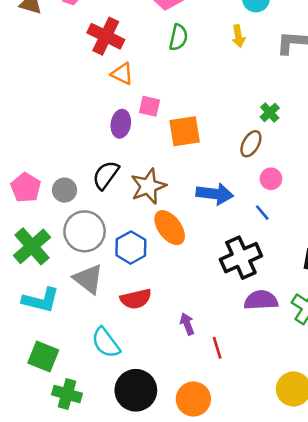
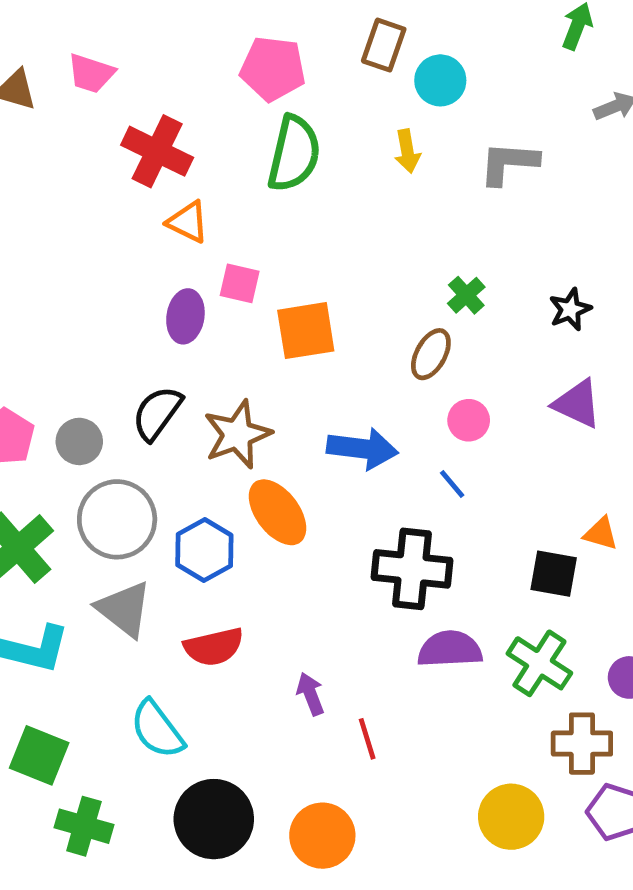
green semicircle: (178, 37) -> (294, 154), size x1.5
black cross: (241, 258) -> (412, 569), turned 30

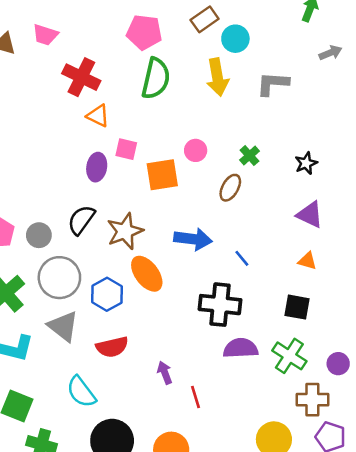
brown rectangle: (384, 45) -> (205, 19), turned 36
yellow arrow: (407, 151) -> (217, 77), size x1.6
pink circle: (469, 420) -> (196, 150), moved
orange triangle: (601, 534) -> (307, 261), moved

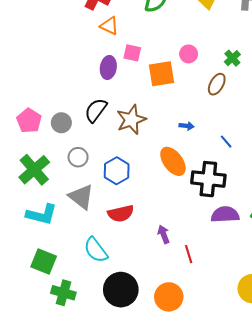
blue arrow: (193, 239) -> (186, 126), size x0.5
orange ellipse: (147, 274) -> (173, 161), moved
gray circle: (59, 278) -> (78, 157), size x0.6

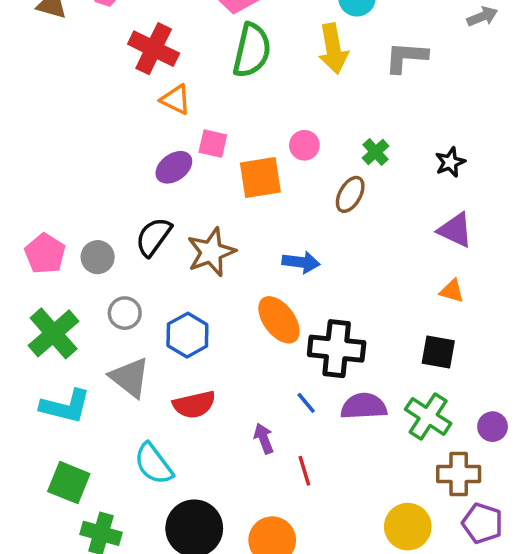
purple ellipse: (108, 67) -> (174, 167), turned 45
blue arrow: (186, 126) -> (301, 262), size x1.5
blue line: (226, 142) -> (306, 403), moved

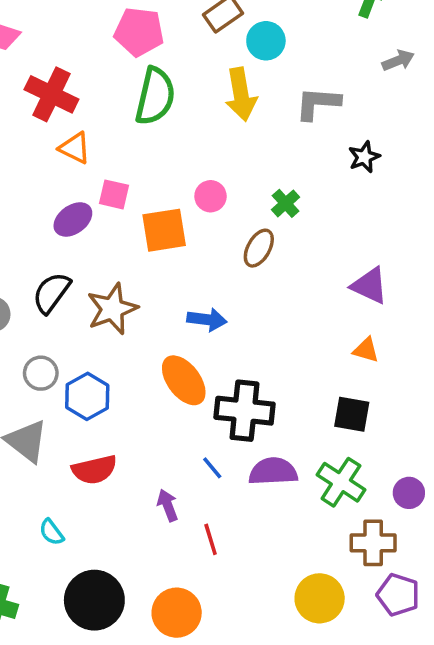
black star: (450, 162) -> (364, 157), moved
gray circle: (125, 313) -> (41, 373), moved
cyan semicircle: (154, 464) -> (51, 532), size x0.6

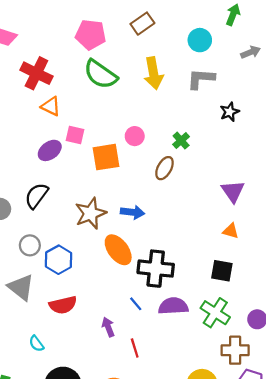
cyan circle: (266, 41) -> (200, 40), moved
green semicircle: (155, 96) -> (100, 74), turned 112
purple triangle: (370, 286) -> (233, 191), turned 30
brown star: (112, 309) -> (91, 213), moved

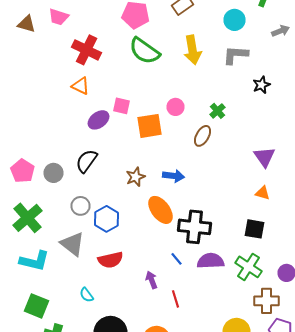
orange triangle: (51, 106) -> (80, 86), moved
brown star: (91, 213) -> (136, 177), size x0.7

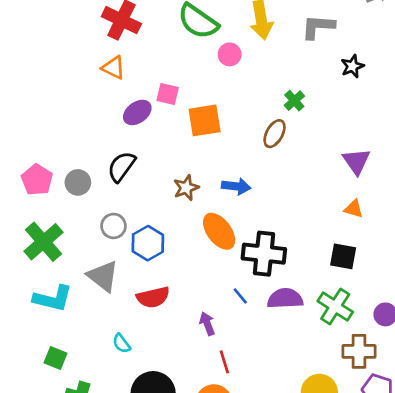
pink circle: (176, 107) -> (230, 54), moved
red line: (176, 299) -> (224, 362), moved
green square: (36, 306) -> (55, 358), size x0.7

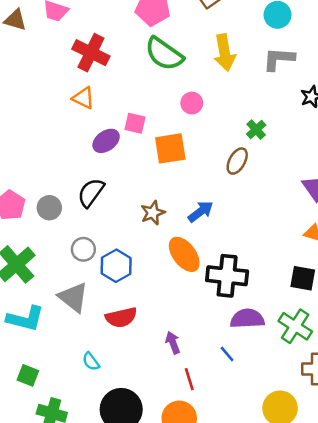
pink circle: (230, 54) -> (192, 103), moved
blue arrow: (236, 186) -> (201, 211), turned -44
blue line: (240, 296) -> (227, 354), moved

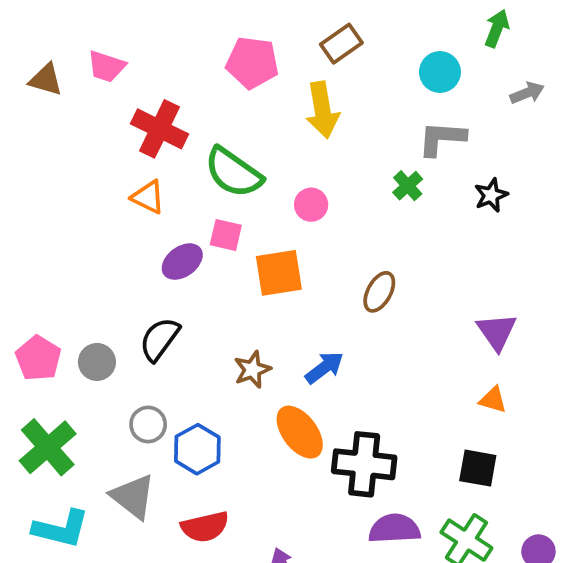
yellow arrow: (225, 53) -> (322, 110), moved
green semicircle: (164, 54) -> (233, 172), moved
green cross: (256, 130) -> (408, 186), moved

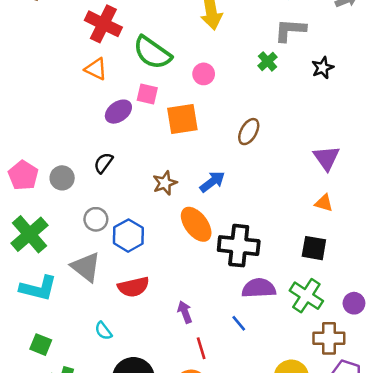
black semicircle: (159, 339) -> (103, 163), size x0.7

